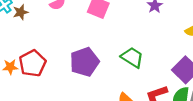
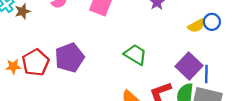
purple pentagon: (84, 62) -> (69, 58), moved

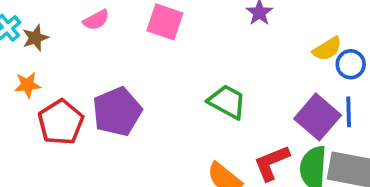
blue circle: (212, 22) -> (351, 64), moved
orange star: (13, 66) -> (28, 85), moved
blue line: (206, 74) -> (349, 112), moved

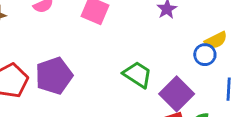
blue circle: (351, 64) -> (205, 55), moved
purple square: (318, 117) -> (177, 94), moved

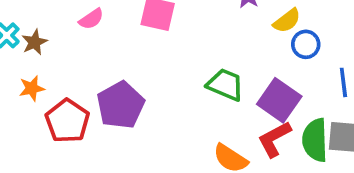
yellow semicircle: (216, 40) -> (287, 21), moved

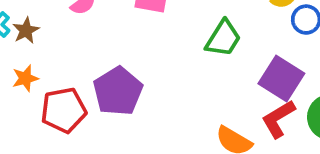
green trapezoid: (225, 85) -> (223, 38), moved, turned 102
red pentagon: (67, 121) -> (64, 110), turned 30

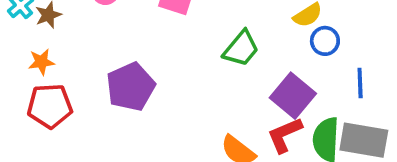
red pentagon: (64, 110) -> (50, 106), moved

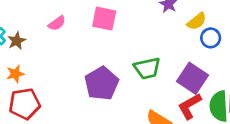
green trapezoid: (241, 49) -> (147, 68), moved, turned 44
purple pentagon: (131, 87) -> (102, 83), moved

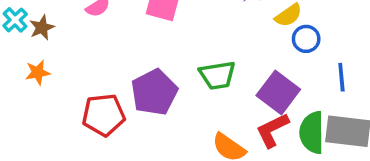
red pentagon: (25, 104) -> (103, 115), moved

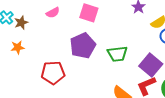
purple pentagon: (154, 92) -> (83, 46), moved

